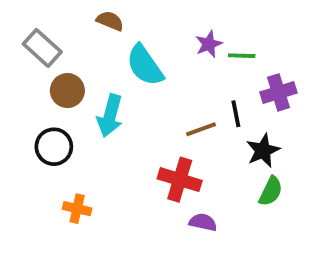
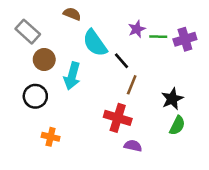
purple cross: (278, 92) -> (185, 39), moved
black line: (236, 114) -> (122, 61), moved, turned -30
brown line: (201, 129) -> (132, 85), turned -48

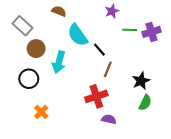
purple star: (137, 29) -> (112, 11), moved
red cross: (118, 118) -> (96, 96), turned -35
orange cross: (51, 137) -> (41, 112), turned 32

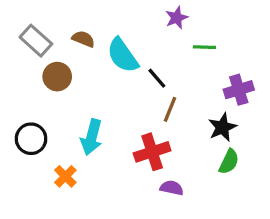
brown semicircle: (59, 11) -> (83, 39), moved
purple cross: (151, 32) -> (239, 90), moved
cyan arrow: (59, 62) -> (92, 137), moved
black circle: (29, 79) -> (31, 139), moved

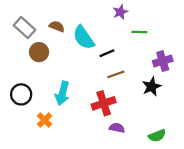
black line: (157, 78) -> (107, 53), turned -72
brown line: (170, 109) -> (116, 74), turned 48
green semicircle: (229, 162) -> (157, 136), moved, turned 42

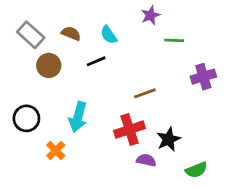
cyan semicircle: (84, 38) -> (109, 35), moved, size x0.6
black line: (107, 53) -> (96, 61), moved
black star: (152, 87) -> (169, 139), moved

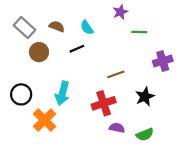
black star: (169, 139) -> (145, 97), moved
orange cross: (56, 150) -> (45, 120), size x1.5
green semicircle: (196, 170) -> (145, 135), moved

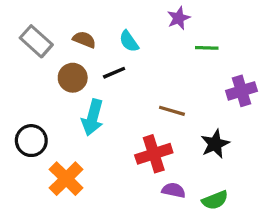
brown circle: (39, 52) -> (73, 78), moved
brown line: (116, 74) -> (172, 111), turned 36
cyan arrow: (62, 93) -> (93, 117), moved

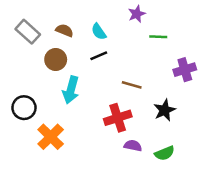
black line: (114, 73) -> (99, 56), moved

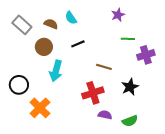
purple star: (137, 14) -> (118, 15), moved
cyan semicircle: (99, 32) -> (71, 18), moved
green line: (158, 37) -> (128, 39), moved

